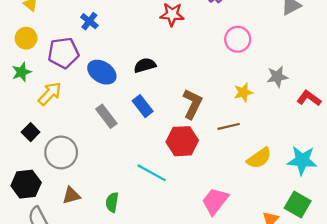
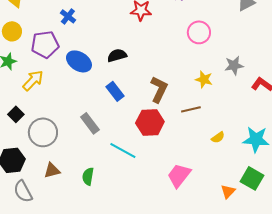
yellow star: (243, 92) -> (204, 79), turned 30
gray rectangle: (106, 116) -> (90, 123), moved
yellow semicircle: (259, 158) -> (218, 137), size x0.6

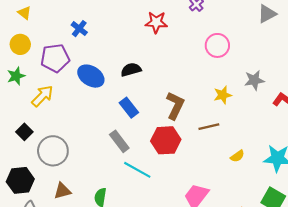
yellow star: (204, 79) -> (223, 95), turned -30
gray rectangle: (90, 123) -> (119, 141), moved

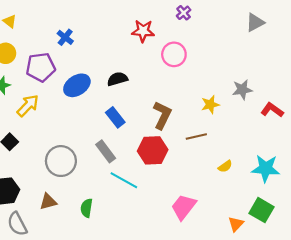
pink circle: (217, 45) -> (174, 54), moved
blue ellipse: (91, 76) -> (77, 85), turned -65
gray circle: (53, 151) -> (61, 161), moved

